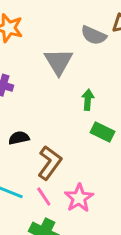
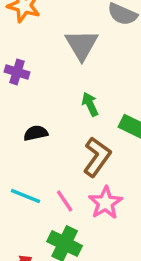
green arrow: (88, 100) -> (90, 104), moved, turned -30
brown L-shape: (50, 163) -> (97, 157), moved

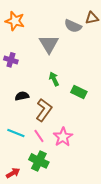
brown L-shape: (97, 157) -> (44, 110), moved

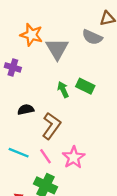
orange star: (15, 21) -> (32, 35), moved
gray semicircle: (73, 26) -> (92, 37), moved
green rectangle: (79, 92) -> (85, 86), moved

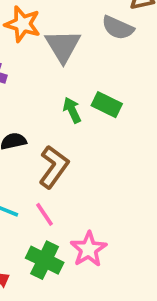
pink star: (74, 157) -> (88, 249), moved

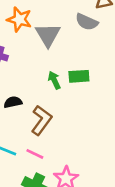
green rectangle: (107, 105) -> (79, 76), turned -30
pink line: (45, 214) -> (35, 154), turned -30

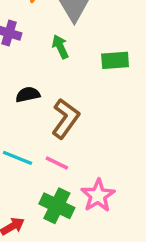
green arrow: (54, 80) -> (60, 47), moved

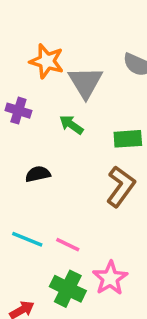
green arrow: (60, 47) -> (71, 125), turned -30
brown L-shape: (65, 119) -> (121, 186), moved

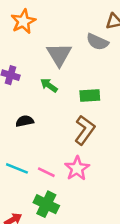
orange star: (47, 61) -> (23, 21), moved, turned 30
pink star: (110, 278) -> (77, 168), moved

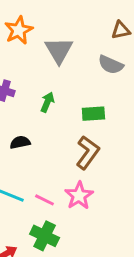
gray semicircle: (97, 42) -> (111, 65), moved
gray triangle: (59, 55) -> (59, 50), moved
green arrow: (49, 85) -> (47, 102), turned 78

